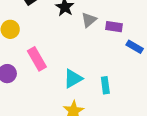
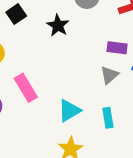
gray triangle: (89, 20) -> (109, 75), moved

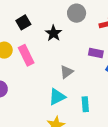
gray triangle: (109, 75) -> (67, 72), moved
pink rectangle: (26, 88) -> (26, 55), moved

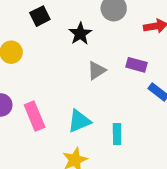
pink rectangle: (26, 55) -> (35, 116), moved
gray triangle: (67, 72) -> (97, 71), moved

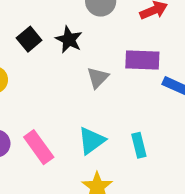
black square: (40, 16) -> (29, 39), moved
purple rectangle: (137, 65) -> (142, 60), size x1.4

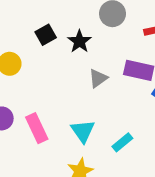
cyan triangle: (92, 141) -> (83, 131), turned -40
cyan rectangle: (139, 145) -> (122, 142), turned 54

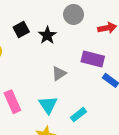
gray triangle: (98, 78) -> (59, 73), moved

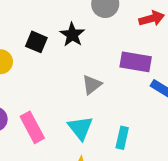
black square: (21, 30) -> (36, 42), moved, turned -35
cyan rectangle: (78, 115) -> (122, 138), turned -35

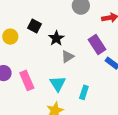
black star: (72, 35) -> (56, 38), moved
purple rectangle: (136, 62) -> (97, 45), turned 42

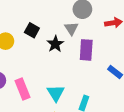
purple rectangle: (97, 45) -> (86, 50), moved, turned 36
gray triangle: (68, 57) -> (71, 29), moved, turned -32

